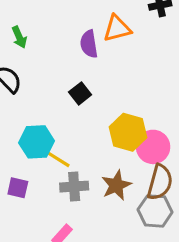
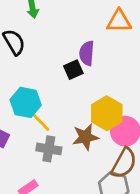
purple semicircle: (89, 44) -> (87, 53), moved
brown star: (116, 185) -> (85, 137), moved

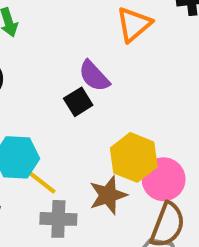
orange triangle: (119, 21) -> (134, 24), turned -32
purple semicircle: (87, 53) -> (94, 76), turned -40

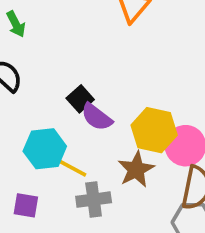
purple semicircle: (94, 76) -> (97, 117), moved
black square: (78, 102) -> (80, 99), moved

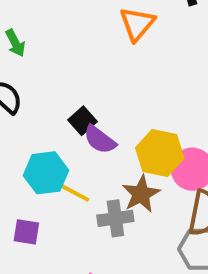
gray cross: (94, 200) -> (115, 218), moved

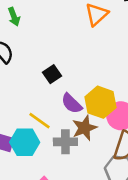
purple semicircle: (100, 140) -> (72, 103), moved
cyan hexagon: (46, 173) -> (25, 142), moved

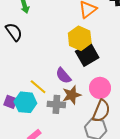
black square: (52, 74) -> (87, 54), moved, size x1.6
yellow hexagon: (100, 102) -> (80, 38), moved

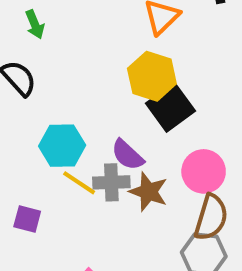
brown star: (72, 95) -> (148, 192), turned -30
cyan hexagon: (25, 102) -> (62, 146), moved
gray cross: (56, 104) -> (111, 182), moved

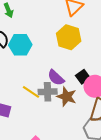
black square: (170, 107) -> (83, 77), moved, size x0.6
cyan hexagon: (62, 146) -> (20, 45), moved

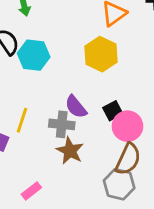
yellow line: (31, 92) -> (22, 120), moved, turned 66
brown star: (67, 97) -> (70, 151), moved

